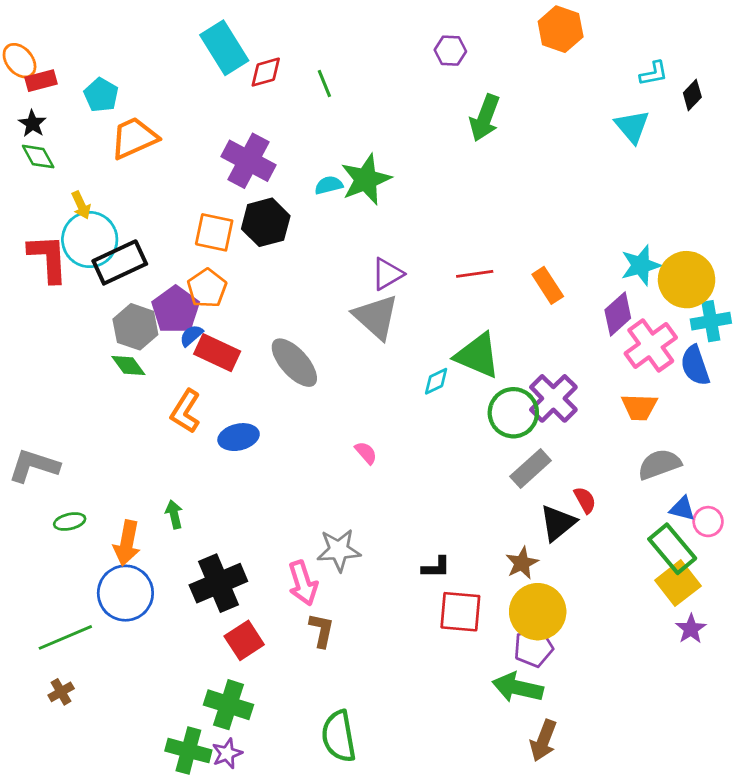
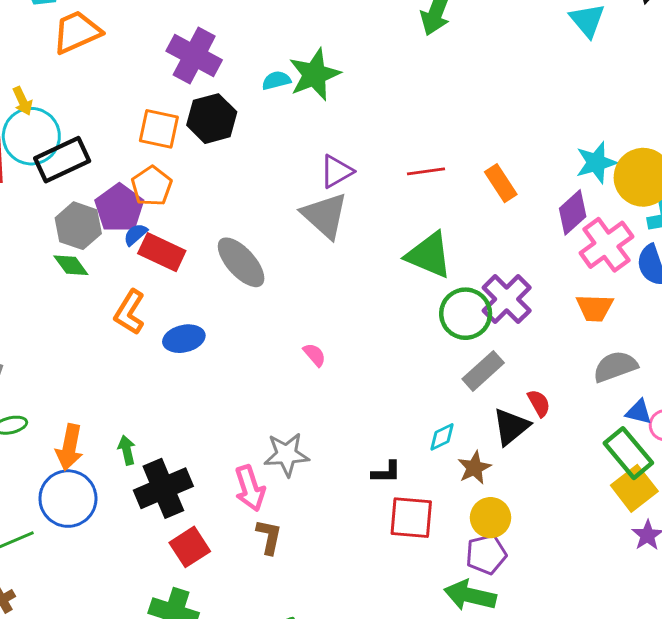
cyan diamond: (436, 381) -> (442, 437), moved
green arrow: (174, 514) -> (127, 450), moved
yellow circle: (538, 612) -> (491, 518), size x0.7

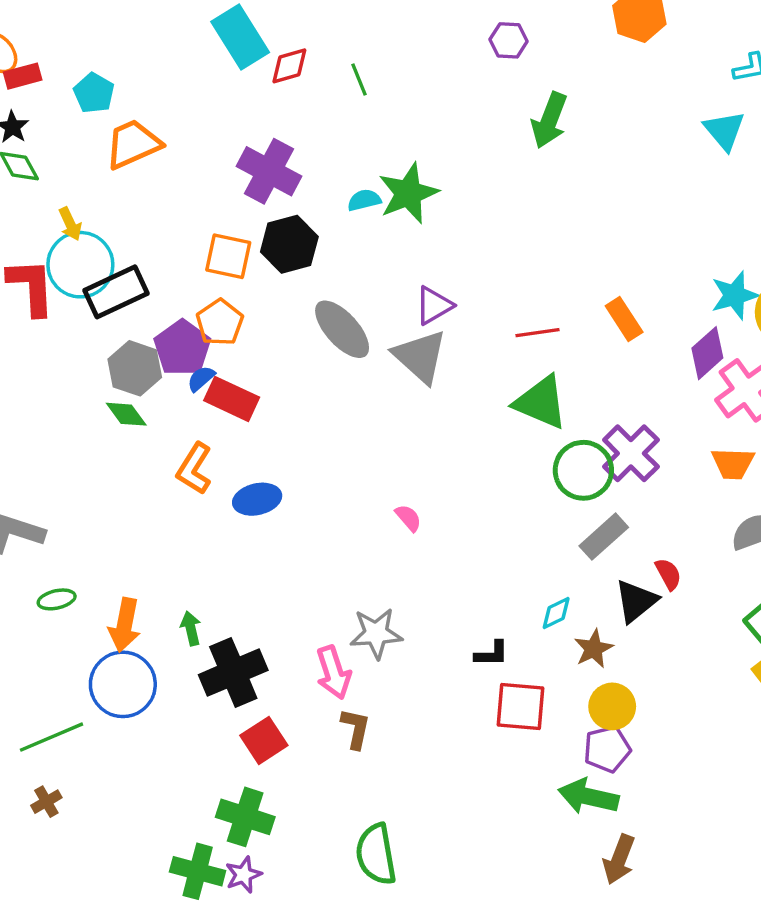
red line: (426, 171) -> (537, 333), moved
gray ellipse: (241, 262) -> (342, 329), moved

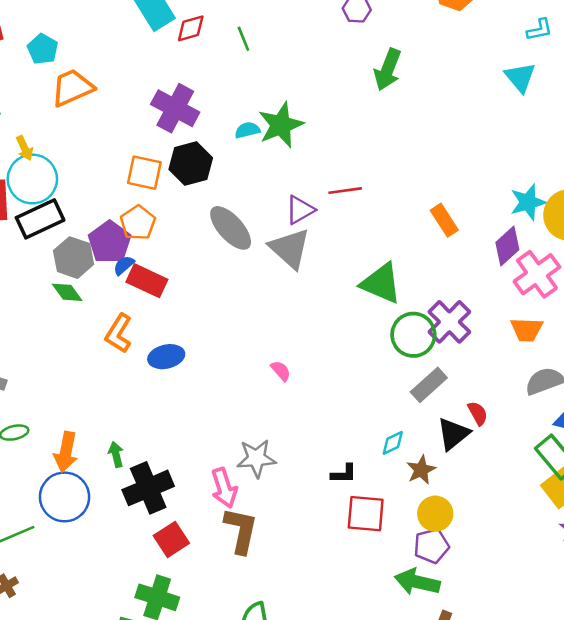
black rectangle: (116, 292) -> (40, 219), moved
red line: (537, 333) -> (345, 191), moved
brown L-shape: (356, 729) -> (241, 530), size x1.5

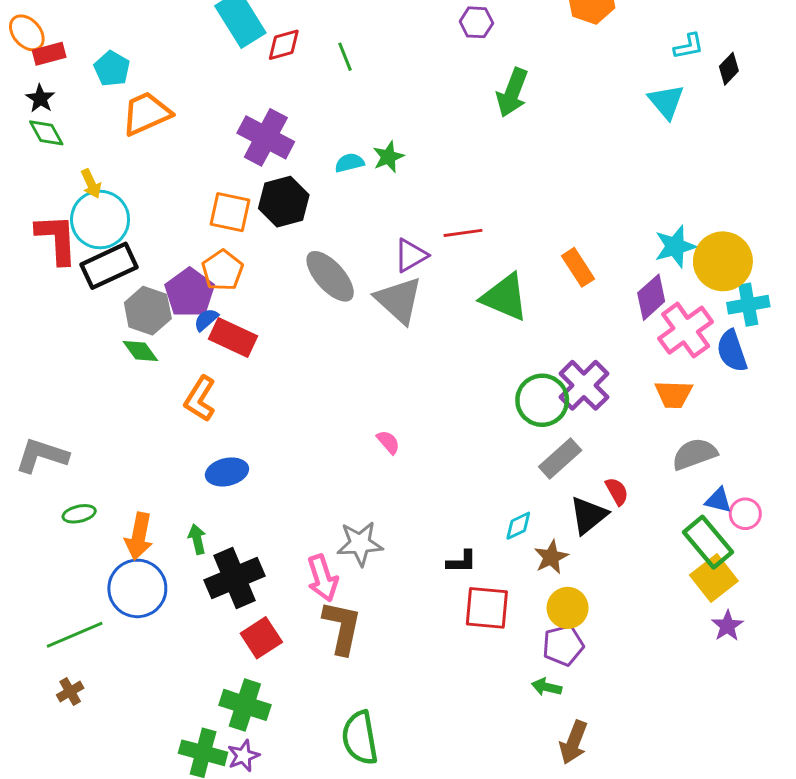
green star: (281, 125) -> (388, 157), size x0.6
green triangle: (381, 283) -> (505, 297), moved
blue ellipse: (166, 357) -> (227, 472), moved
green arrow: (417, 582) -> (547, 687), size x0.6

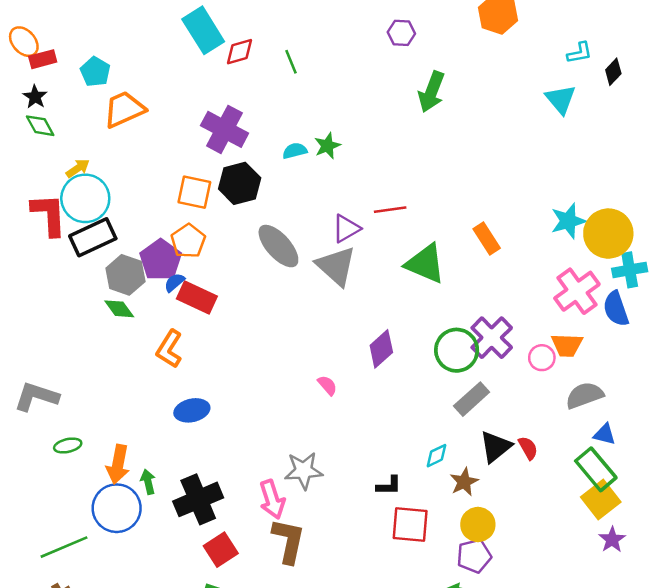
yellow arrow: (91, 184) -> (78, 168), turned -100
purple diamond: (651, 297) -> (381, 349), moved
red semicircle: (617, 491) -> (528, 448), moved
pink circle: (745, 514) -> (542, 358), moved
green arrow: (197, 539) -> (148, 482), moved

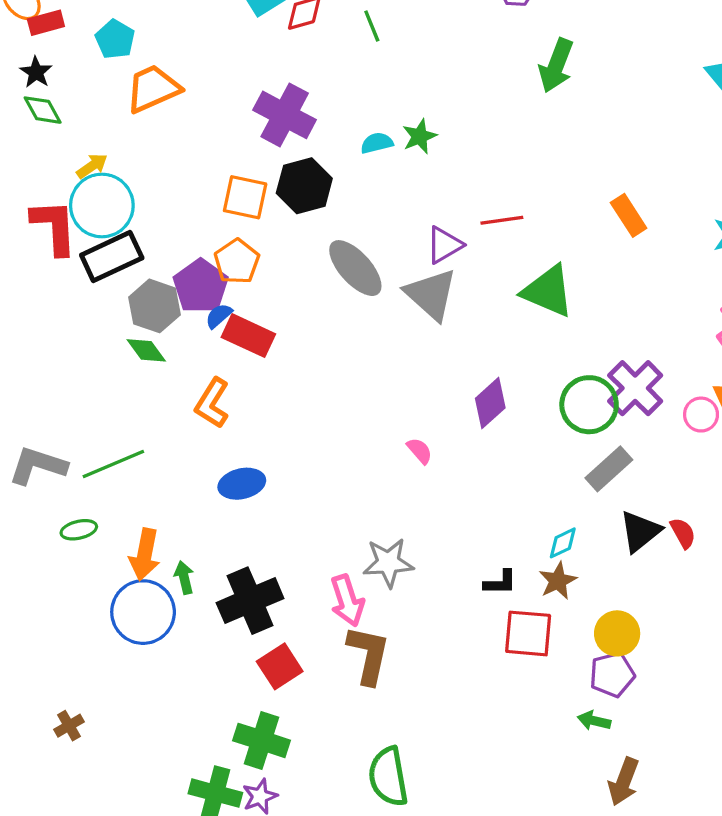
orange rectangle: (487, 239) -> (629, 215), moved
brown star: (464, 482) -> (558, 581), moved
green line: (64, 547) -> (113, 464), moved

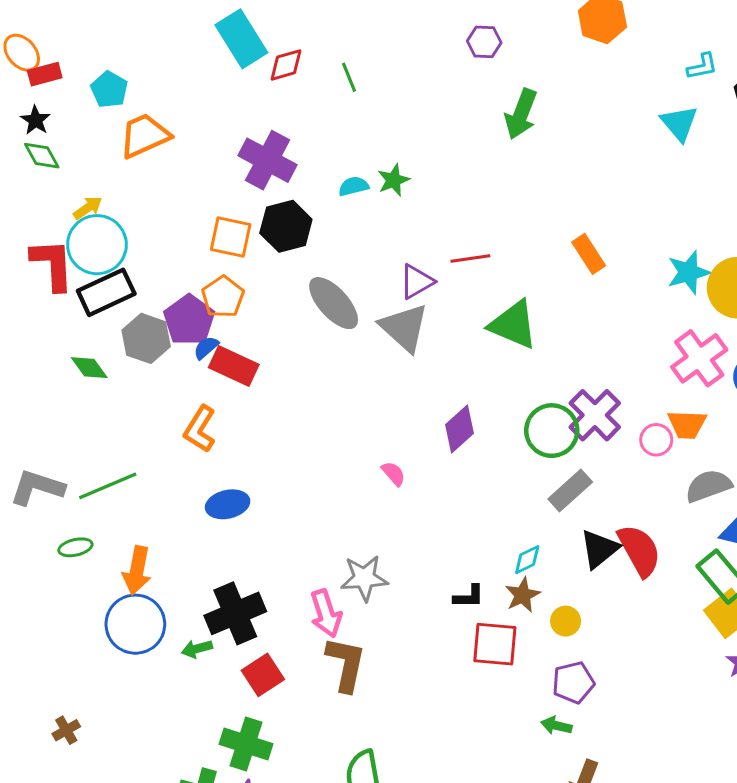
green diamond: (146, 350) -> (89, 368), moved
red semicircle: (683, 533) -> (639, 550), size x1.8
green arrow: (184, 577) -> (197, 649), moved, turned -92
yellow circle: (617, 633) -> (566, 621), moved, size x0.7

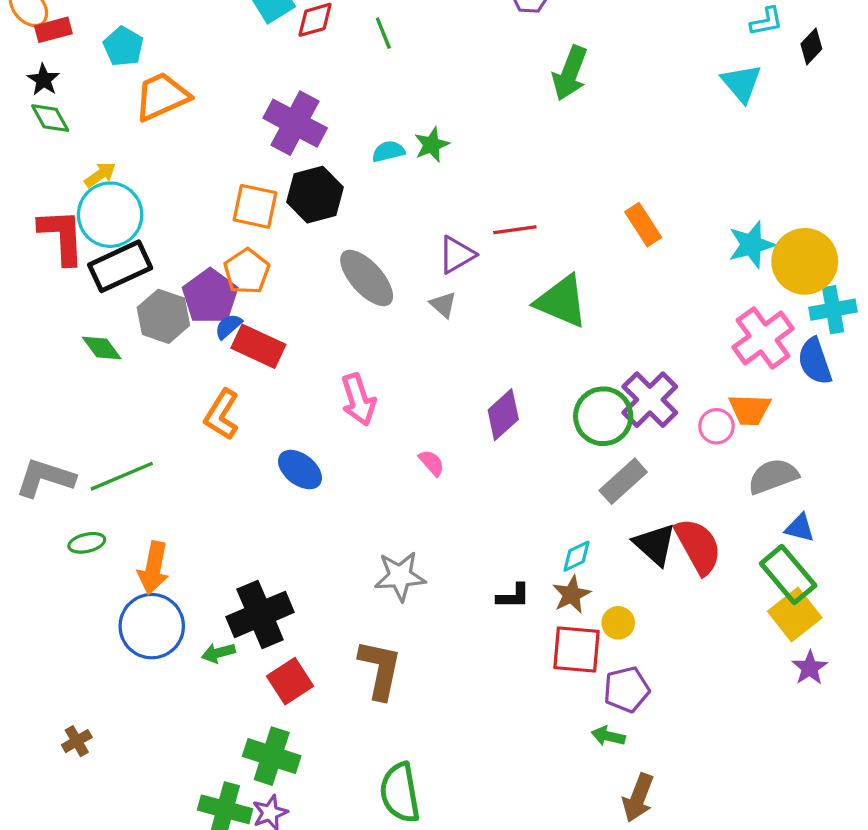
gray triangle: (404, 328) -> (443, 305), size x0.5
blue ellipse: (228, 504) -> (300, 470), moved, turned 51
black triangle: (599, 549) -> (655, 545), turned -39
pink arrow: (326, 613) -> (358, 400), moved
red square: (495, 644) -> (577, 649), moved

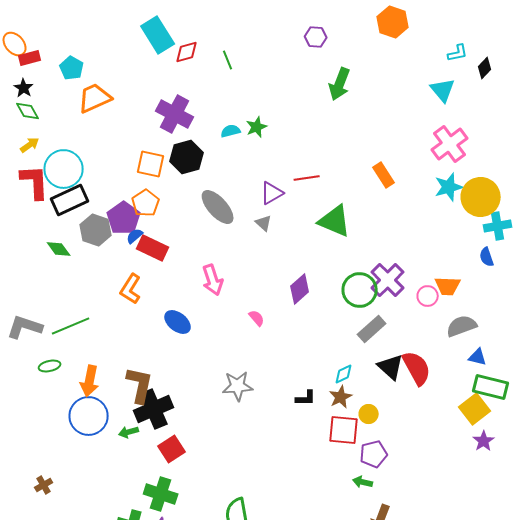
yellow arrow: (100, 175) -> (30, 145), moved
pink cross: (763, 338) -> (450, 144), moved
blue semicircle: (815, 361) -> (487, 257), size x0.7
green rectangle: (788, 575) -> (491, 387), moved, turned -36
brown L-shape: (380, 669) -> (140, 385), moved

